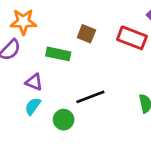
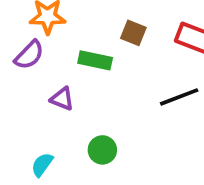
black line: (90, 97) -> (179, 97), moved
cyan semicircle: (33, 106) -> (42, 165), moved

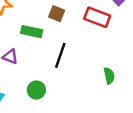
black line: (179, 97) -> (60, 55), moved, turned -50

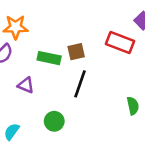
brown square: (57, 14) -> (76, 52), moved, turned -35

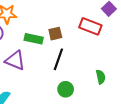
purple triangle: (26, 85) -> (15, 60), size x1.5
green circle: (54, 121) -> (66, 89), moved

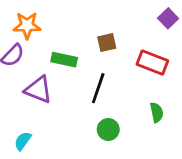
red rectangle: (90, 26) -> (152, 63), moved
brown square: (55, 34) -> (107, 43), moved

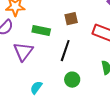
purple triangle: (38, 90) -> (23, 52), turned 45
cyan semicircle: (23, 141) -> (36, 88), moved

